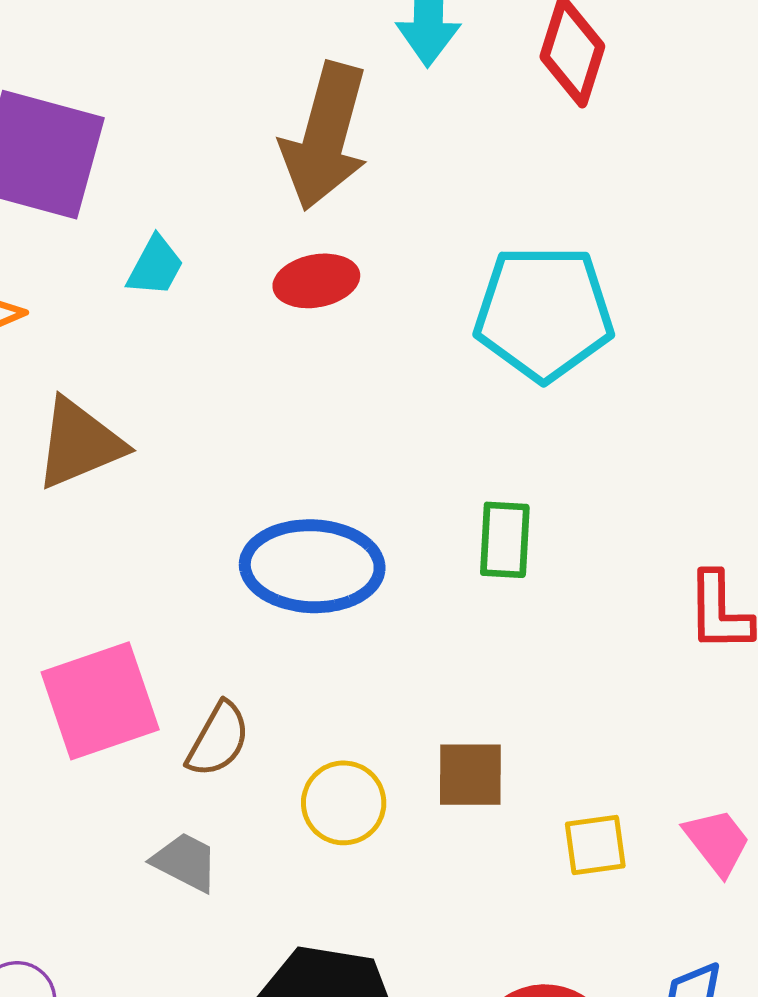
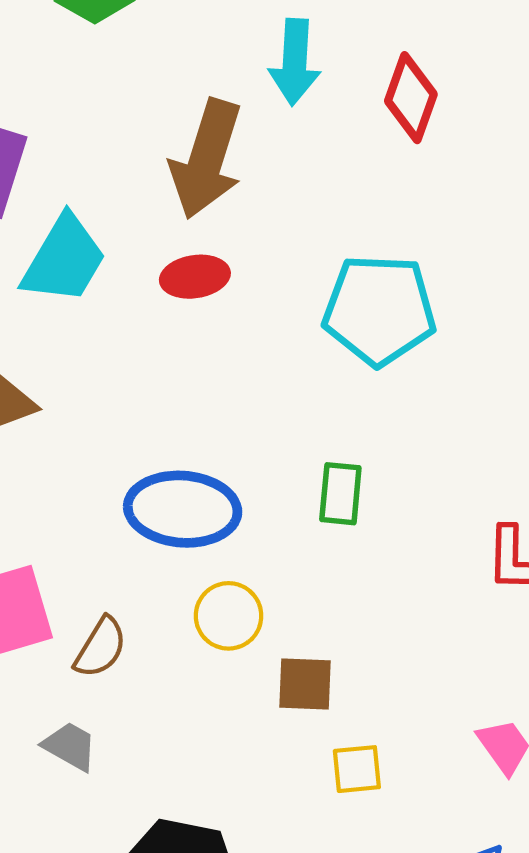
cyan trapezoid: (155, 266) -> (64, 260), size x1.8
yellow circle: (344, 803) -> (229, 616), moved
yellow square: (595, 845) -> (357, 769), moved

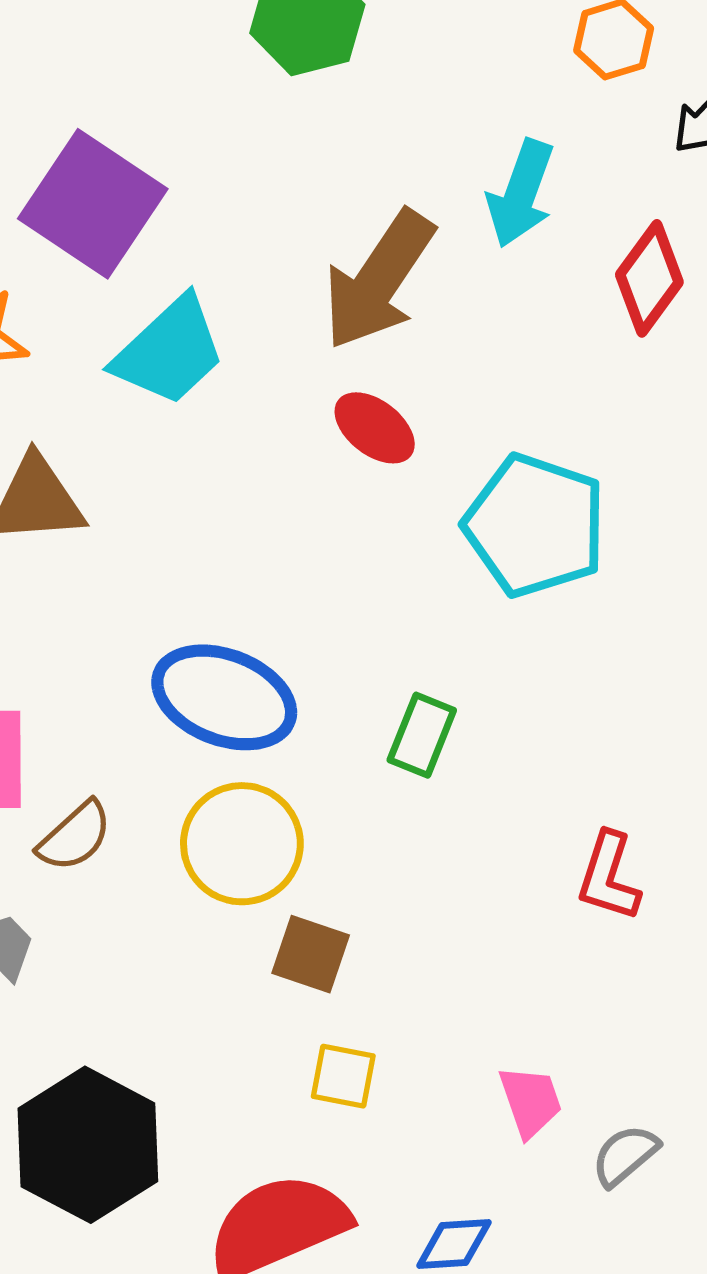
red ellipse: (195, 277) -> (375, 428), moved, turned 30
yellow circle: (229, 616) -> (242, 844), size x1.4

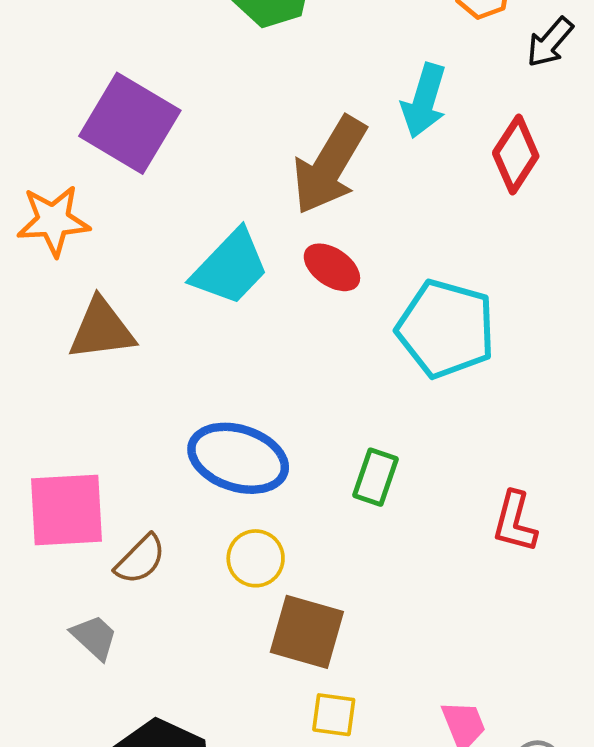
cyan trapezoid: (169, 351) -> (230, 267), moved
yellow circle: (242, 844) -> (256, 558), size x0.7
red L-shape: (609, 877) -> (515, 522), moved
brown square: (311, 954) -> (307, 632), size x1.4

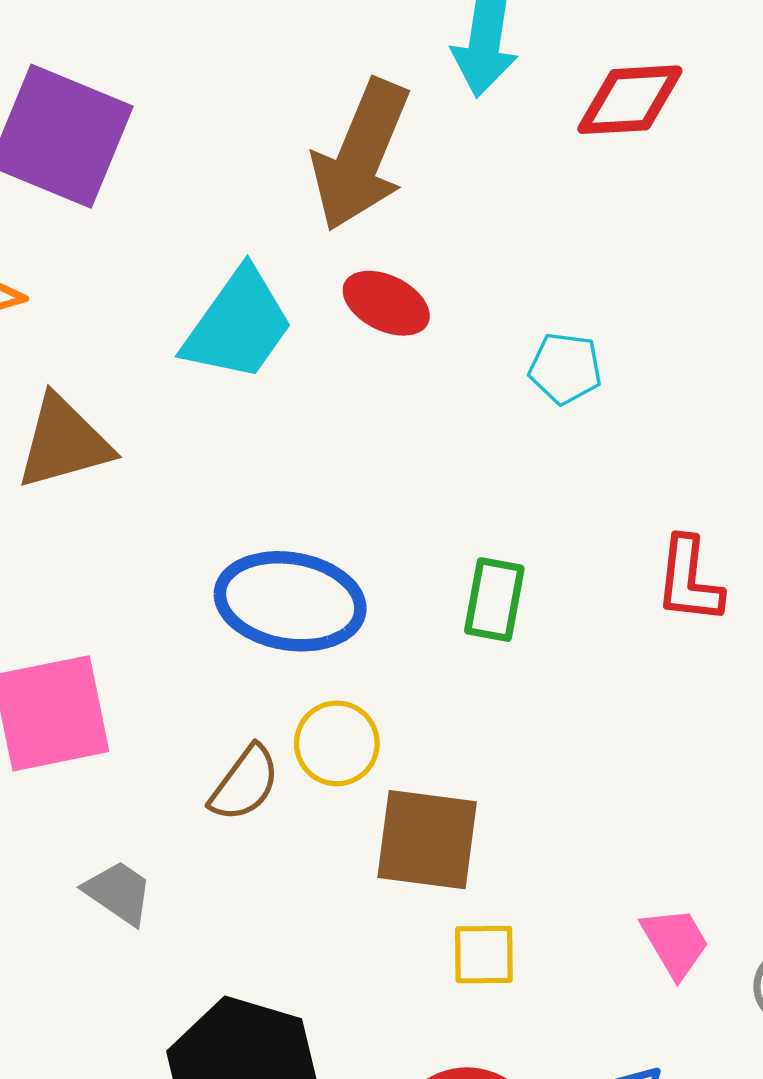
red diamond: (516, 154) -> (630, 100), turned 62
cyan pentagon: (446, 329) -> (565, 368), size x0.5
red L-shape: (515, 522) -> (689, 580), moved
brown semicircle: (140, 559) -> (245, 783), moved

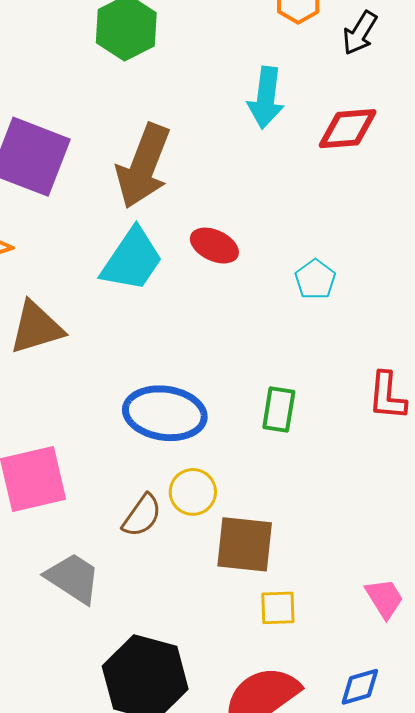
brown arrow: (361, 155) -> (143, 166), moved
cyan pentagon: (565, 368) -> (315, 279), turned 30
gray trapezoid: (119, 892) -> (73, 578), size x1.4

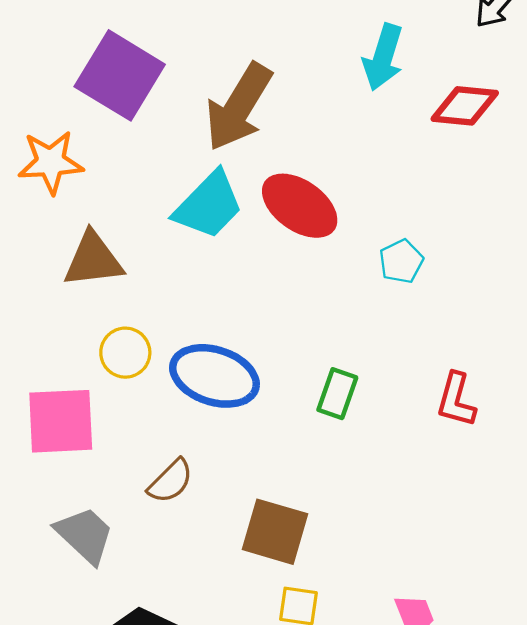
red ellipse: (214, 246) -> (300, 206), size x1.5
yellow circle: (193, 492) -> (125, 353), moved

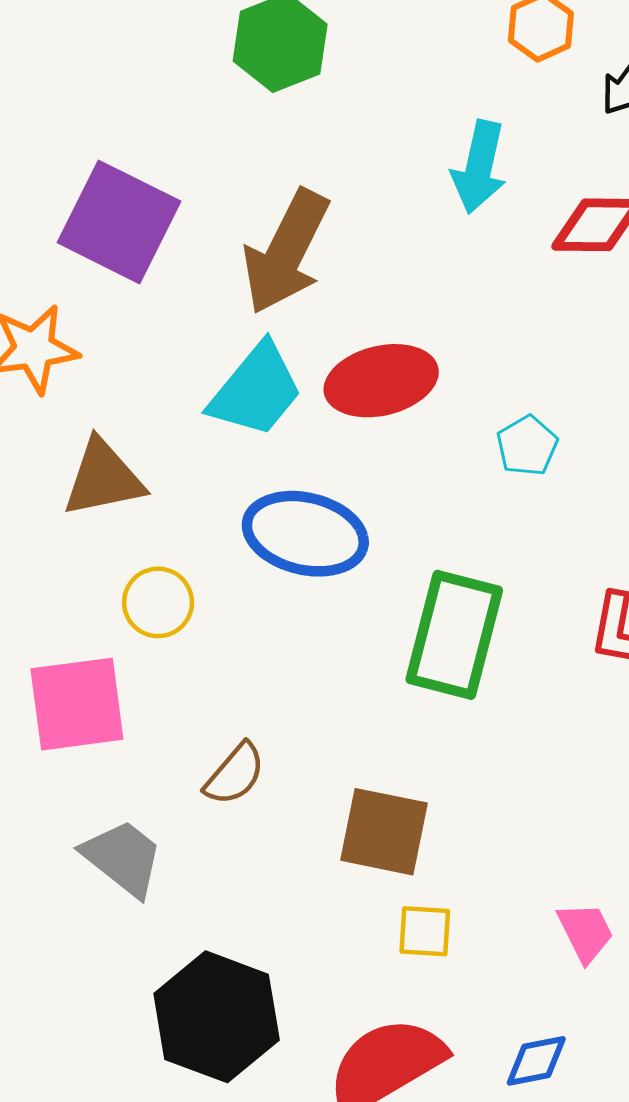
red ellipse: (300, 206) -> (381, 381), turned -44
blue ellipse: (215, 376) -> (305, 534), moved
green rectangle: (337, 394) -> (454, 635), size x1.8

